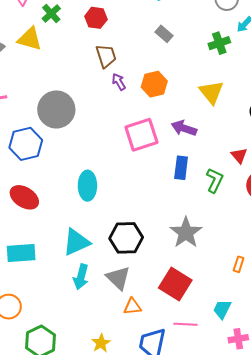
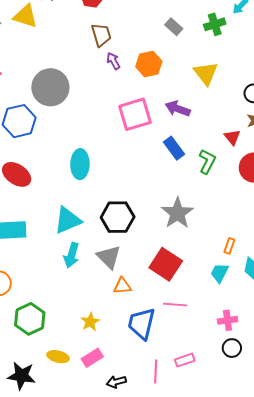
gray rectangle: (164, 34) -> (174, 27), moved
blue rectangle: (181, 168) -> (174, 148), turned -45
cyan trapezoid: (222, 309) -> (220, 273), moved

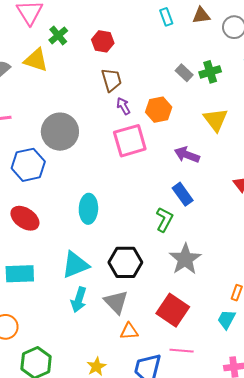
green cross: (215, 24) -> (210, 72), moved
pink square: (135, 114) -> (130, 141), moved
green L-shape: (207, 161) -> (164, 219), moved

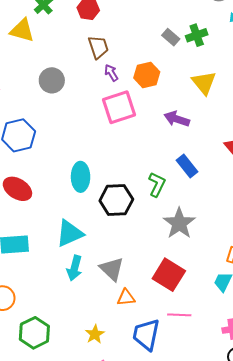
gray circle: (60, 132) -> (52, 80), moved, size x0.7
blue rectangle: (183, 194) -> (187, 166), moved
black hexagon: (125, 262) -> (116, 200), moved

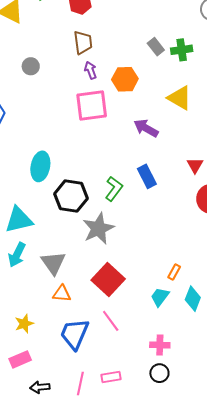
gray circle: (52, 80) -> (31, 66), size x0.7
yellow triangle: (204, 83) -> (180, 98), turned -32
gray star: (179, 223) -> (98, 228), moved
pink line: (179, 315) -> (111, 321), turned 40

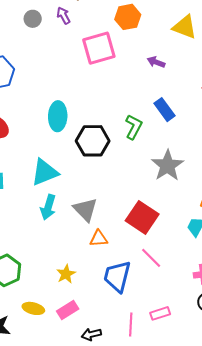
purple arrow: (91, 70) -> (63, 16), moved
purple arrow: (146, 128) -> (156, 62), size x0.7
gray star: (98, 228) -> (167, 165), moved

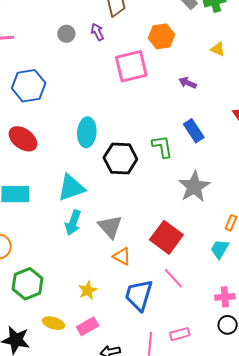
yellow triangle: (185, 27) -> (218, 49), size x0.6
green L-shape: (134, 127) -> (162, 146), turned -40
orange triangle: (99, 239) -> (122, 256), turned 30

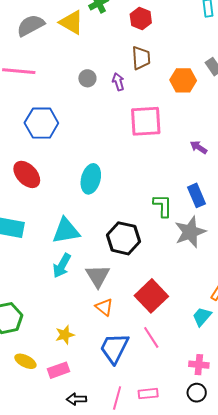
orange hexagon: (161, 36) -> (183, 80), moved
black hexagon: (120, 158) -> (123, 238), moved
gray star: (194, 187) -> (190, 232), moved

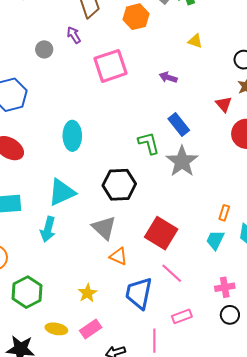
gray circle: (87, 78) -> (44, 49), moved
cyan arrow: (62, 266) -> (48, 229), moved
pink rectangle: (148, 394) -> (182, 316), moved

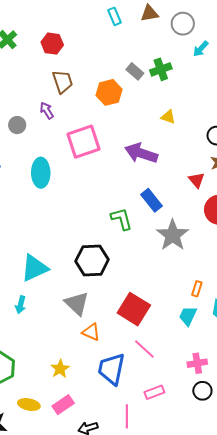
purple arrow: (168, 77) -> (141, 153), size x1.8
cyan ellipse: (72, 136) -> (41, 173), moved
gray star: (182, 161) -> (173, 235), moved
cyan arrow: (48, 229) -> (21, 305), size x0.7

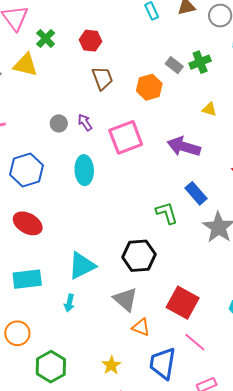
purple arrow: (47, 111) -> (85, 122), moved

